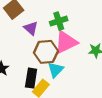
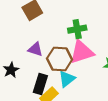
purple triangle: (31, 28) -> (35, 49), moved, turned -32

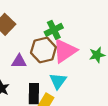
brown hexagon: (60, 59) -> (43, 50), moved

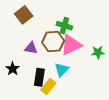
green cross: (54, 30) -> (64, 26), turned 35

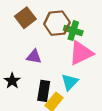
brown hexagon: (53, 41) -> (57, 23), moved

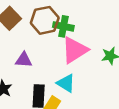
cyan triangle: (70, 82) -> (66, 83), turned -36

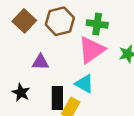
green cross: (63, 26) -> (97, 24), moved

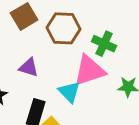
cyan triangle: (84, 84) -> (69, 92), moved

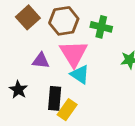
pink triangle: (89, 70) -> (73, 54), moved, turned -32

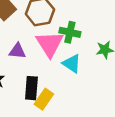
green cross: (101, 27) -> (70, 32), moved
cyan triangle: (80, 74) -> (72, 63), moved

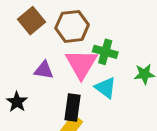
black rectangle: (31, 88) -> (73, 108), moved

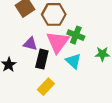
black rectangle: (73, 108) -> (42, 59), moved

